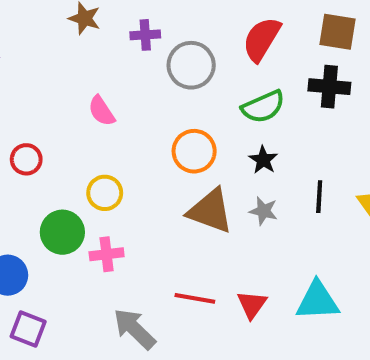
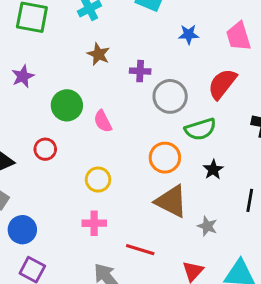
green semicircle: (263, 107) -> (200, 129), moved
gray star: (263, 211) -> (207, 226), moved
green circle: (62, 232) -> (67, 105), moved
red line: (195, 298) -> (140, 250), moved

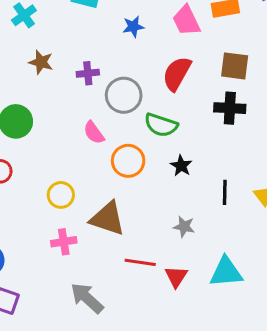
pink semicircle: (103, 121) -> (94, 133), moved
green semicircle: (200, 129) -> (161, 125), turned 44
brown triangle: (171, 201) -> (108, 219), moved
red line: (140, 250) -> (140, 262), moved

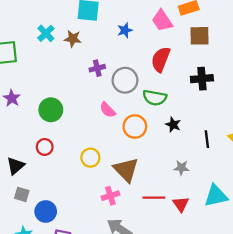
brown star: (41, 62) -> (73, 39), moved
brown square: (235, 66) -> (199, 36), moved
brown triangle: (108, 219) -> (126, 170), turned 36
pink cross: (64, 242) -> (110, 196), moved

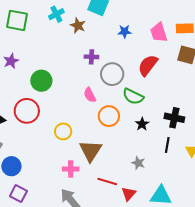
black cross: (202, 79) -> (174, 118), moved
red circle: (45, 147) -> (27, 111), size x1.6

